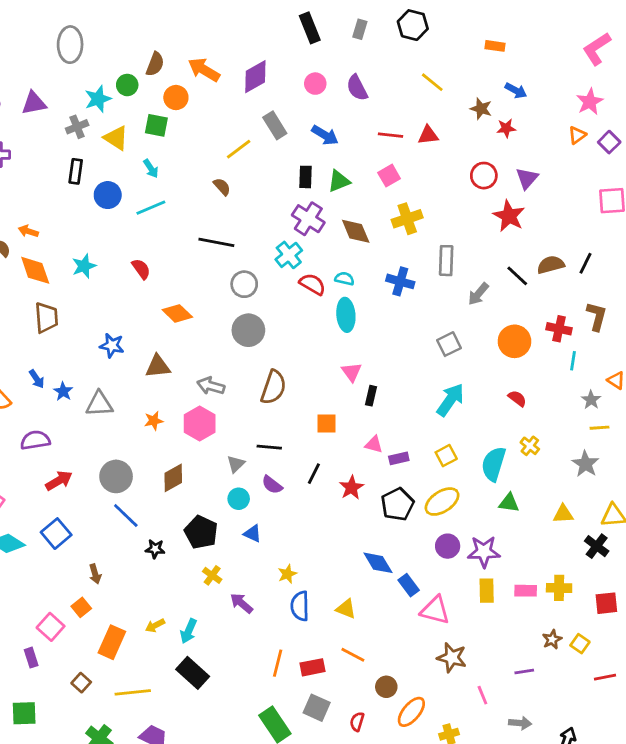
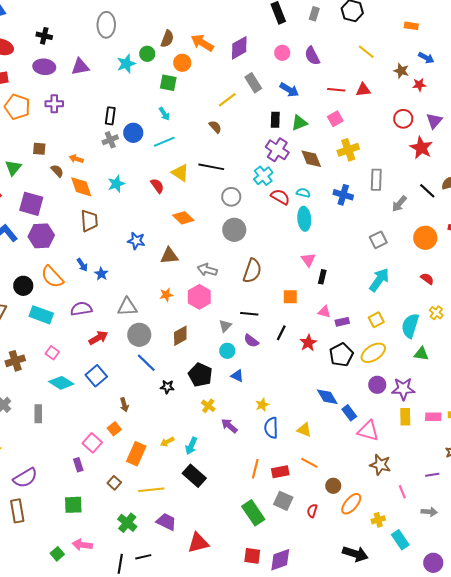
gray cross: (77, 127) -> (110, 140), moved
yellow triangle: (116, 138) -> (180, 173), moved
gray triangle: (99, 404) -> (127, 307), moved

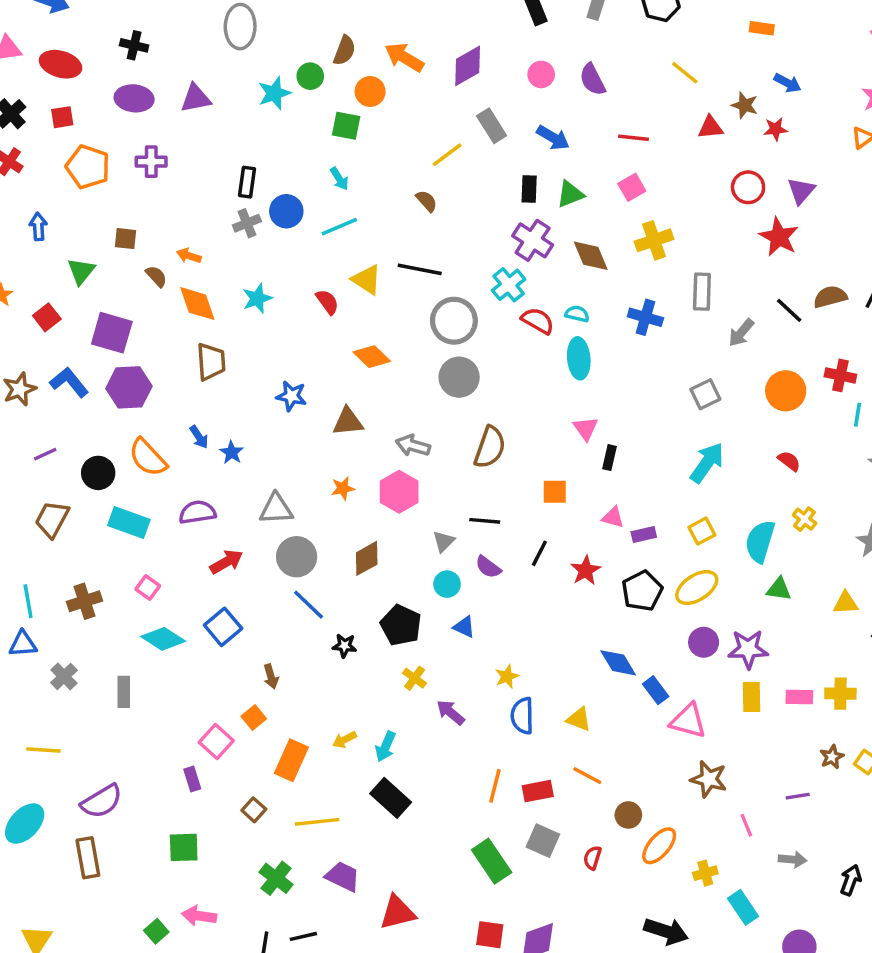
red triangle: (363, 90) -> (710, 127), moved
gray circle: (231, 197) -> (454, 321), size x1.4

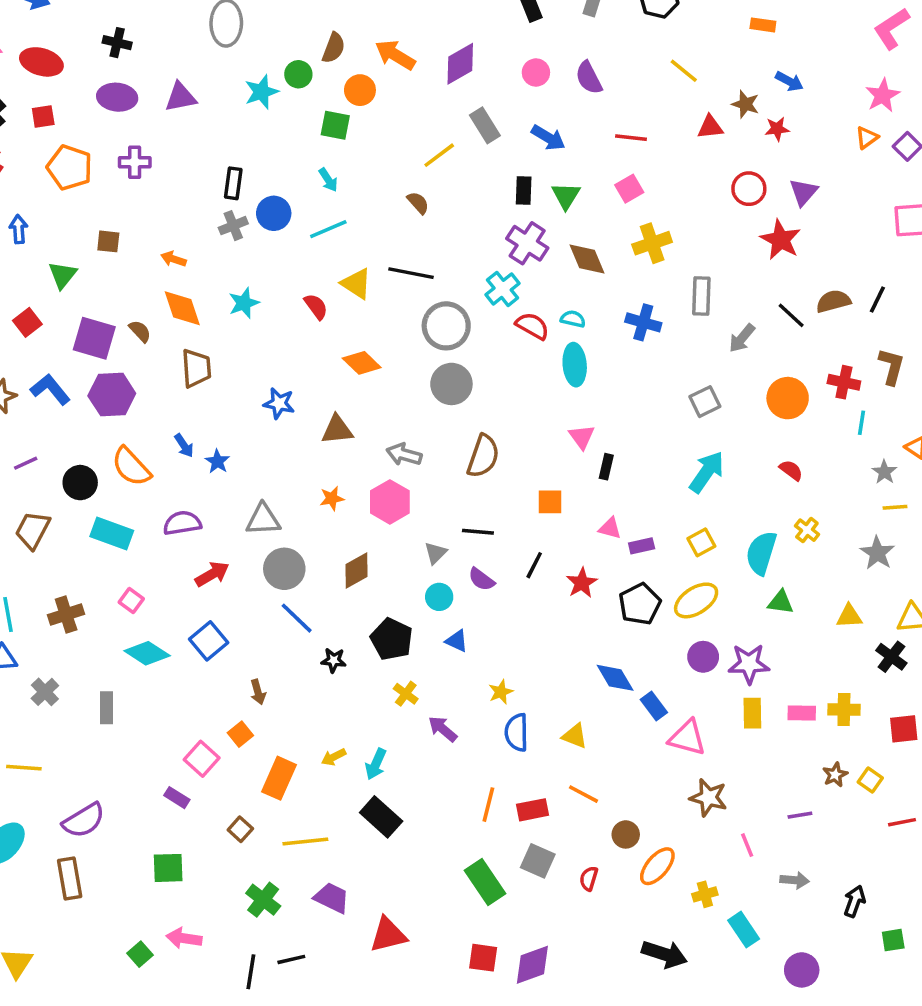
green triangle: (570, 194) -> (566, 196), turned -36
brown semicircle: (156, 276) -> (140, 331), moved
purple rectangle: (192, 779) -> (177, 798), turned -40

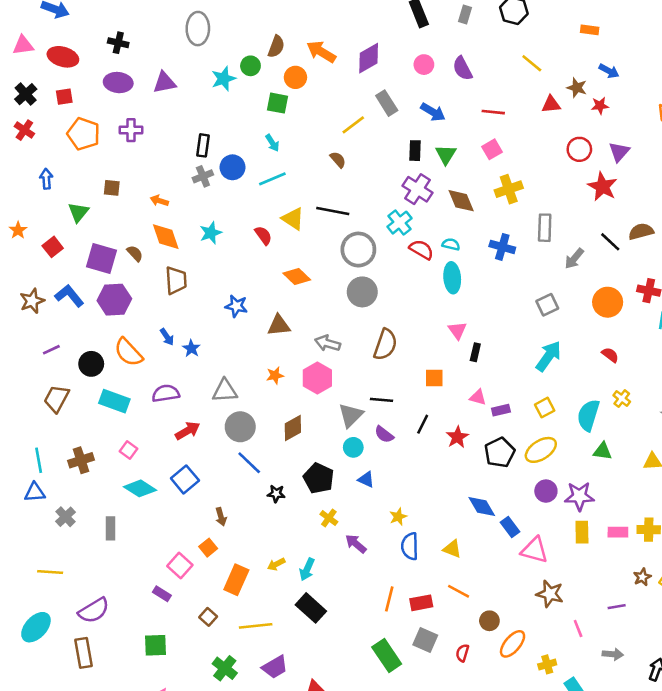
gray triangle: (436, 553) -> (351, 415), size x1.5
purple trapezoid: (332, 898) -> (275, 667), turned 124

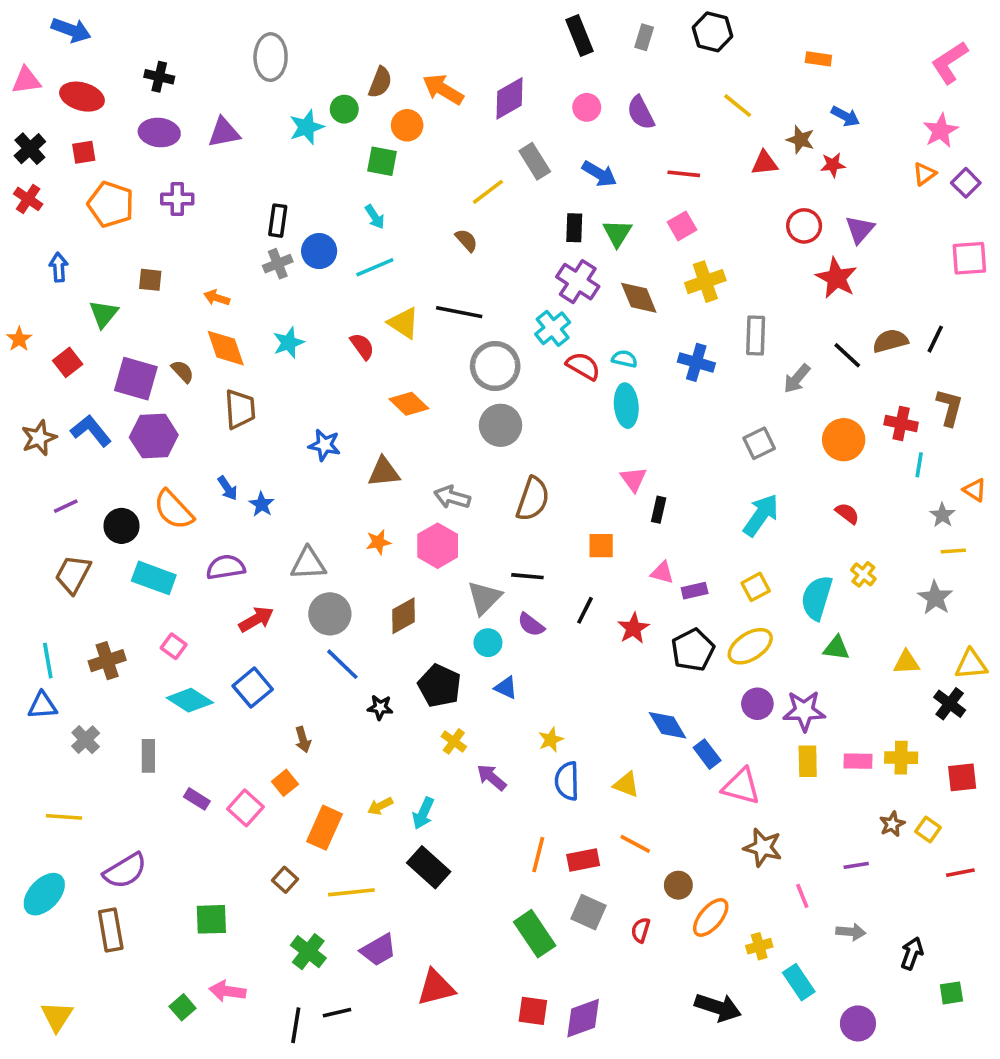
purple rectangle: (162, 594) -> (197, 799), moved

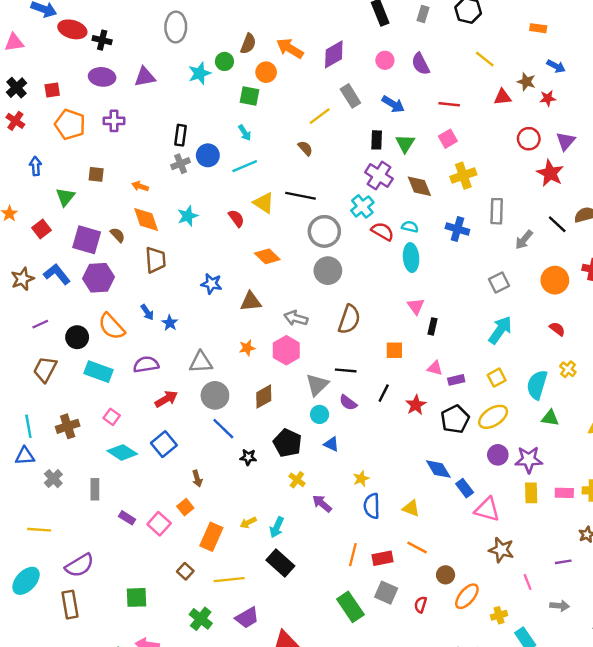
red ellipse: (82, 97) -> (72, 29), moved

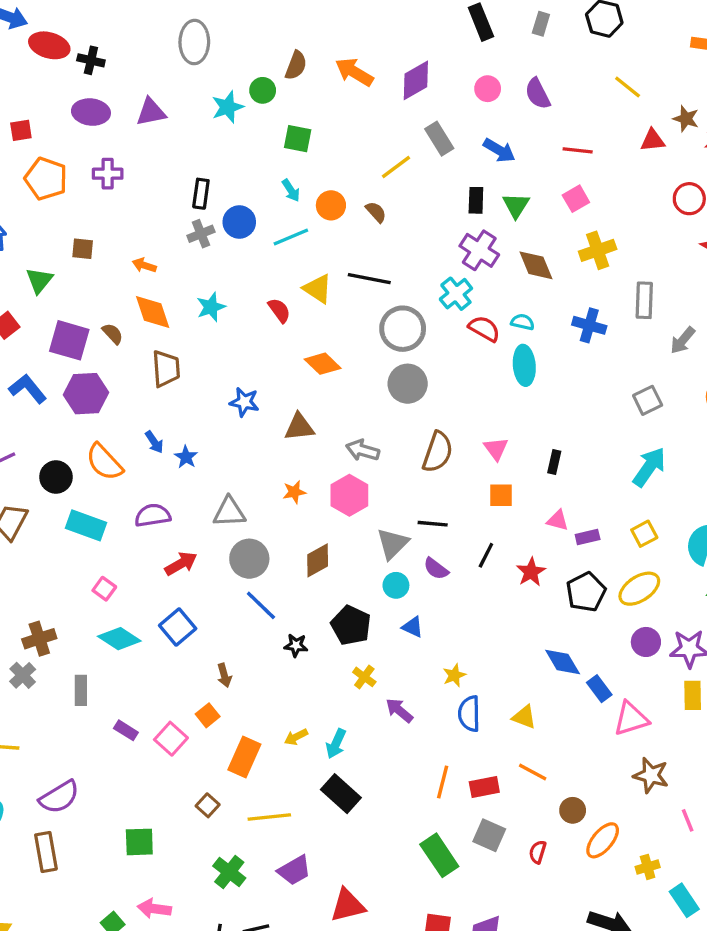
orange circle: (266, 72) -> (331, 205), moved
pink triangle: (416, 306) -> (496, 449), moved
brown cross: (68, 426) -> (39, 639), moved
pink triangle: (487, 509) -> (631, 719), turned -32

